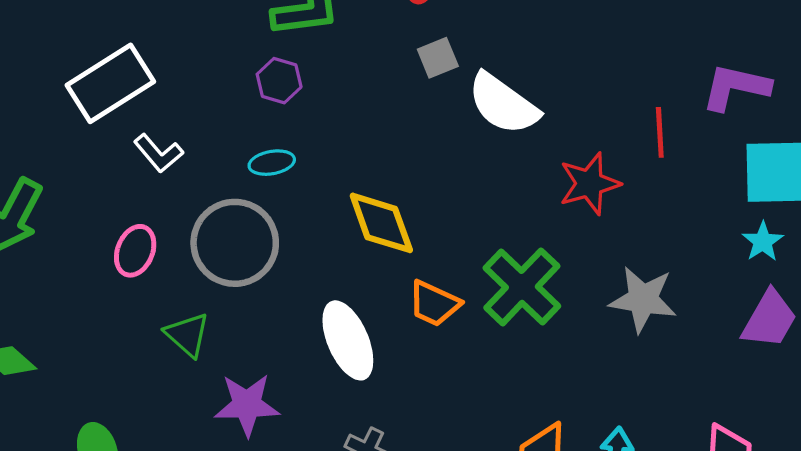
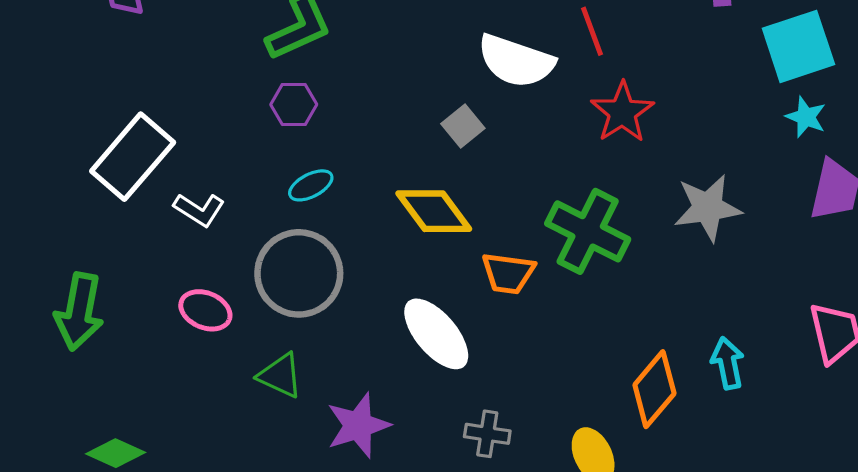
gray square: (438, 58) -> (463, 126), moved
red line: (660, 132) -> (592, 31), moved
pink ellipse: (135, 251) -> (205, 310), turned -72

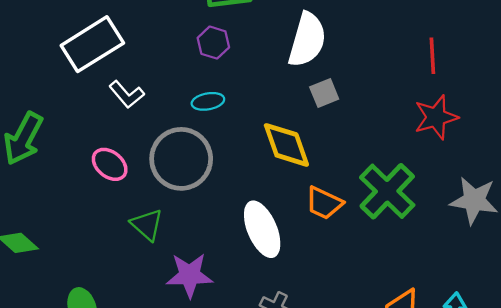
white semicircle: (516, 61) -> (307, 40), moved, turned -110

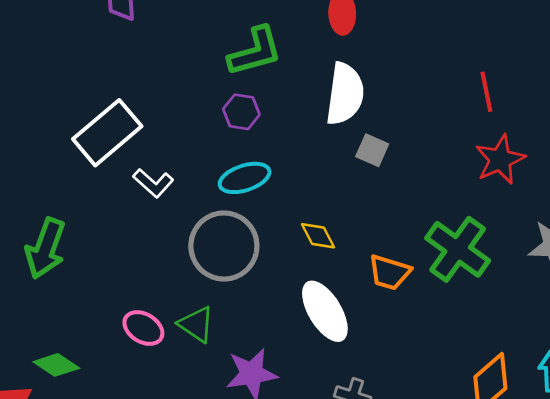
gray square: (324, 93) -> (372, 150), turned -36
cyan ellipse: (208, 101) -> (245, 178), size x1.4
yellow diamond: (286, 145) -> (318, 236), moved, size x0.6
pink ellipse: (110, 164) -> (143, 328), moved

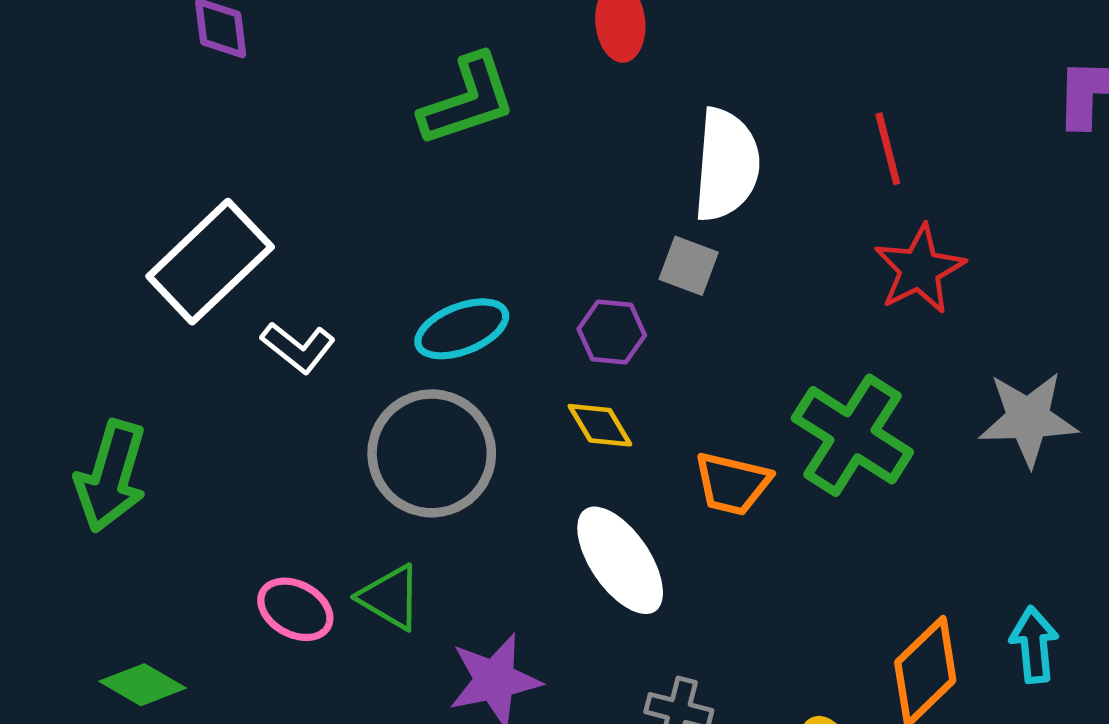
white semicircle: (345, 94) -> (726, 165), moved
purple hexagon: (241, 112) -> (612, 332), moved

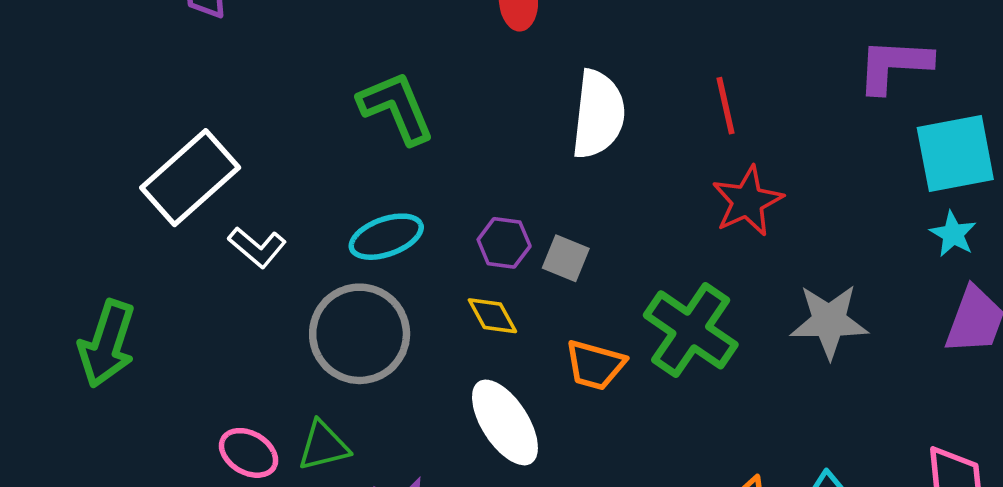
green L-shape: (468, 100) -> (396, 108), moved, turned -96
gray square: (689, 266) -> (566, 258), moved
green triangle: (390, 597) -> (323, 446), turned -46

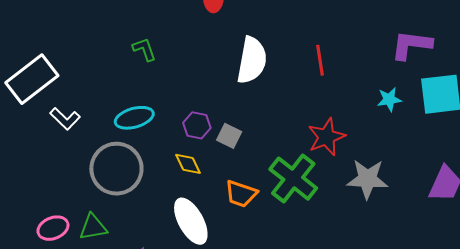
green L-shape: (396, 108) -> (144, 49), size x0.6
red star: (747, 201) -> (326, 137), moved
cyan star: (953, 234) -> (389, 99), moved, turned 30
pink ellipse: (249, 453) -> (53, 228), turned -56

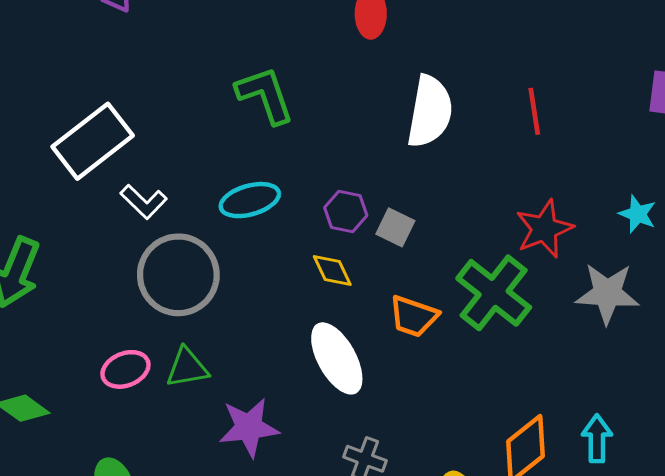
green L-shape: (144, 49) -> (265, 95), size x1.6
cyan star: (389, 99) -> (638, 214), moved, turned 30
gray circle: (116, 169) -> (178, 275), moved

